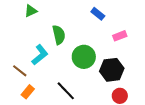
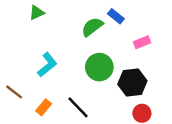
green semicircle: (59, 35) -> (92, 27), moved, turned -114
brown line: (20, 71) -> (14, 92), moved
orange rectangle: (28, 92) -> (44, 107), moved

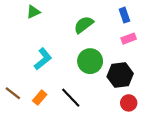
blue rectangle: (116, 16) -> (124, 15), moved, turned 32
brown line: (14, 92) -> (13, 93), moved

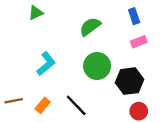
brown line: (13, 93) -> (14, 101), turned -49

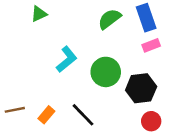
blue rectangle: (134, 16) -> (146, 18), size x1.5
green semicircle: (90, 27) -> (110, 19), moved
cyan L-shape: (46, 64) -> (67, 59), moved

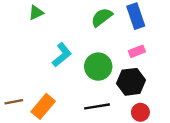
pink rectangle: (151, 45) -> (137, 51), moved
orange rectangle: (46, 115) -> (43, 106), size x1.5
black line: (83, 115) -> (97, 106), moved, turned -55

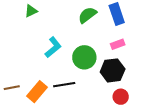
black line: (97, 106) -> (64, 85), moved

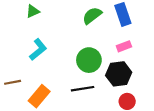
cyan L-shape: (53, 47) -> (38, 49), moved
black line: (64, 85) -> (83, 89), moved
brown line: (12, 88) -> (13, 82), moved

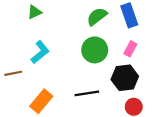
pink rectangle: (124, 46) -> (130, 49), turned -40
green circle: (89, 60) -> (95, 50), moved
brown line: (13, 82) -> (13, 73), moved

